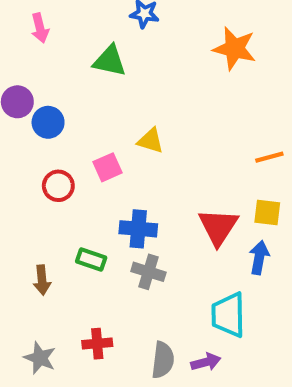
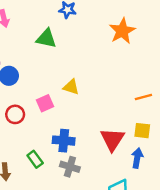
orange star: (235, 49) -> (122, 31), turned 30
green rectangle: (91, 260) -> (35, 159), turned 35

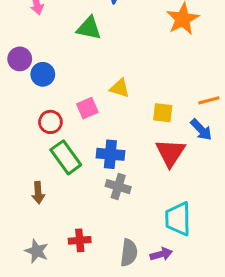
yellow square: (142, 131) -> (163, 113), moved
blue arrow: (137, 158) -> (201, 130), moved, turned 126
green rectangle: (35, 159) -> (66, 157), moved, size x1.5

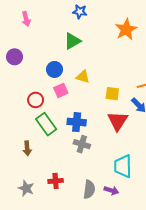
green triangle: (89, 28) -> (72, 41), moved, turned -42
blue circle: (43, 74) -> (55, 69), moved
purple arrow: (161, 254) -> (111, 190), turned 32

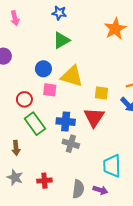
blue star: (80, 12) -> (59, 13), moved
yellow triangle: (83, 77) -> (72, 76), size x1.6
pink square: (61, 90) -> (50, 90), turned 32
red triangle: (118, 121) -> (94, 117), moved
gray star: (26, 188) -> (15, 177), moved

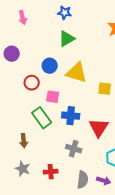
pink square: (50, 90) -> (53, 97), moved
red circle: (24, 99) -> (32, 83), moved
red triangle: (94, 117) -> (99, 128), moved
gray cross: (71, 144) -> (74, 149), moved

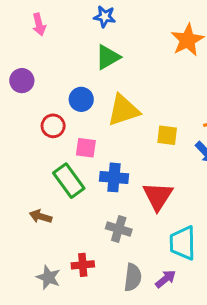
yellow triangle: (77, 73) -> (123, 110), turned -35
brown arrow: (24, 141) -> (41, 216), turned 112
gray star: (23, 169) -> (48, 277), moved
purple arrow: (104, 181) -> (166, 279), turned -56

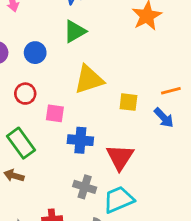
blue circle: (81, 99) -> (35, 53), moved
green rectangle: (69, 181) -> (21, 143), moved
cyan trapezoid: (183, 243) -> (119, 200), moved, turned 68

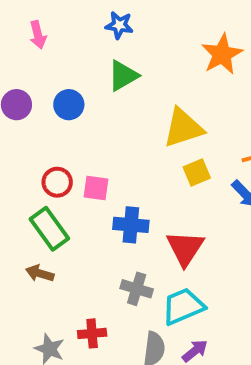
yellow triangle: (89, 79) -> (183, 128), moved
red circle: (25, 94) -> (57, 182), moved
yellow square: (128, 102) -> (197, 172), turned -30

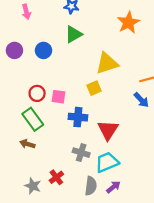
yellow square: (197, 172) -> (94, 88), moved
red cross: (92, 333) -> (56, 177), turned -32

